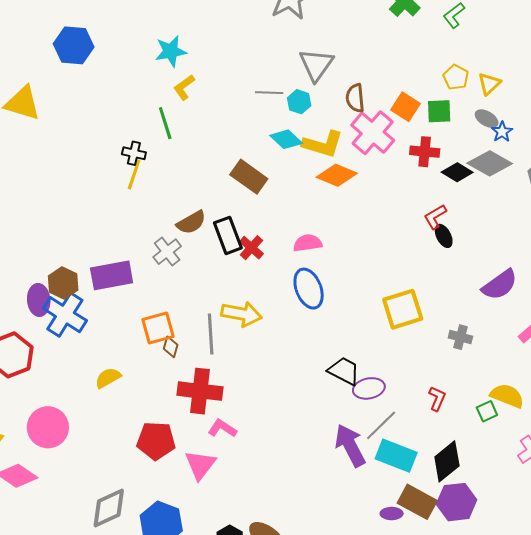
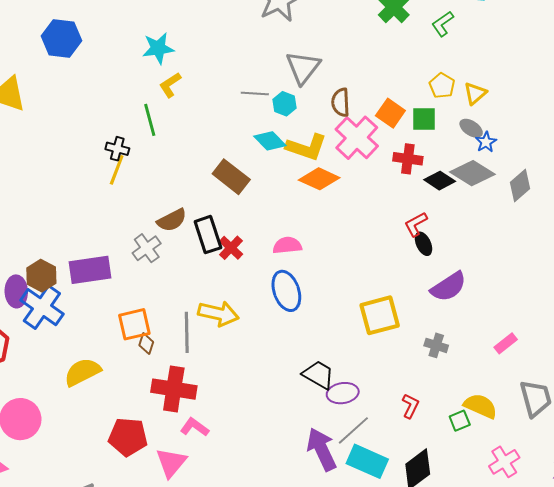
purple semicircle: (500, 285) -> (449, 287), moved
yellow semicircle: (108, 378) -> (82, 372), size x1.4

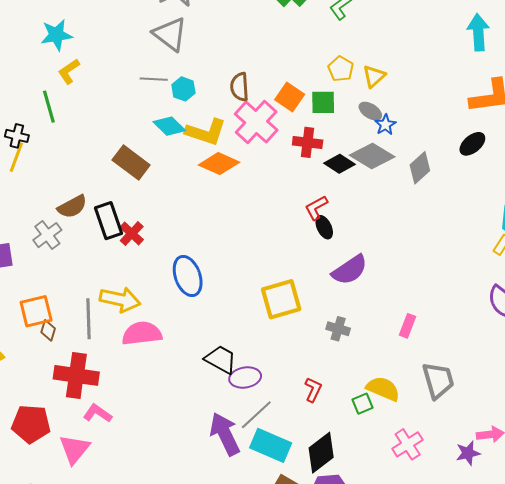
gray triangle: (303, 67) -> (170, 34), moved, turned -30
pink semicircle: (287, 245) -> (142, 333), moved, size x1.4
pink rectangle: (506, 343) -> (407, 326), turned -30

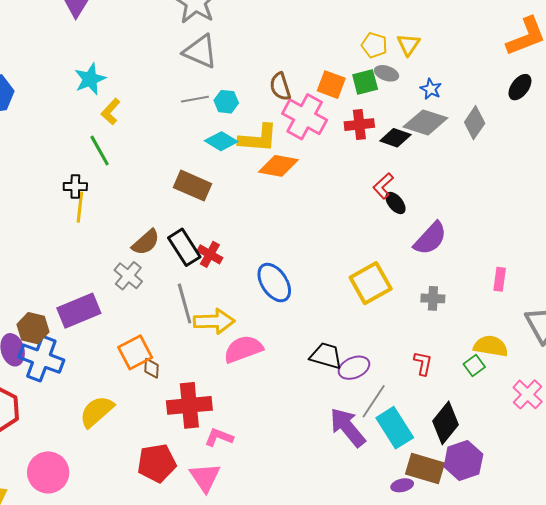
gray ellipse: (370, 111) -> (387, 73), moved
gray line: (89, 319) -> (185, 303), moved
cyan rectangle: (271, 445) -> (395, 428), turned 48

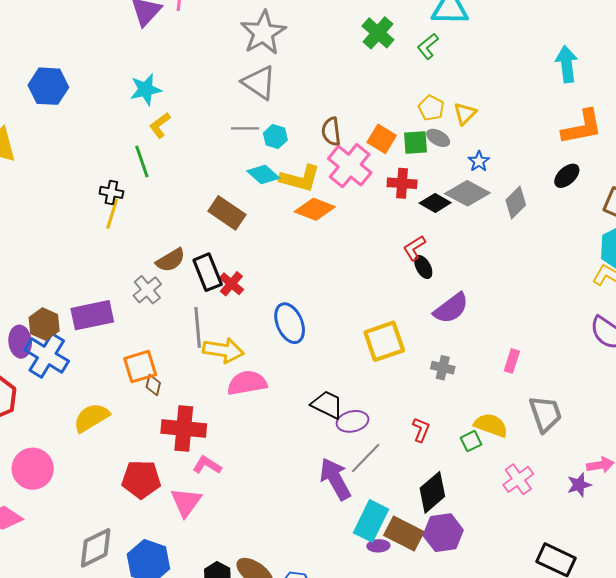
cyan rectangle: (395, 428) -> (371, 521), moved, turned 48

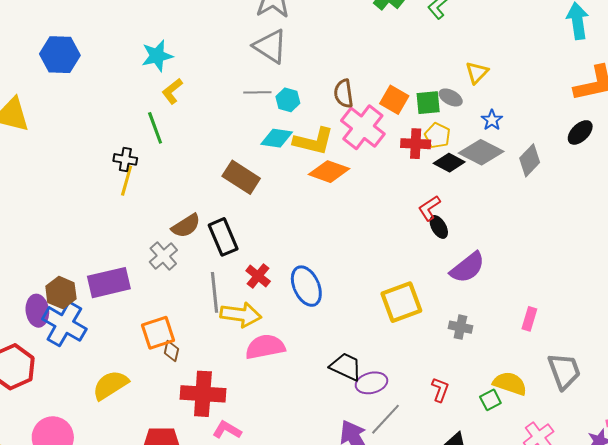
yellow pentagon: (431, 108) -> (437, 136), moved
cyan diamond: (263, 175) -> (277, 138), turned -32
red cross: (231, 284) -> (258, 276), moved

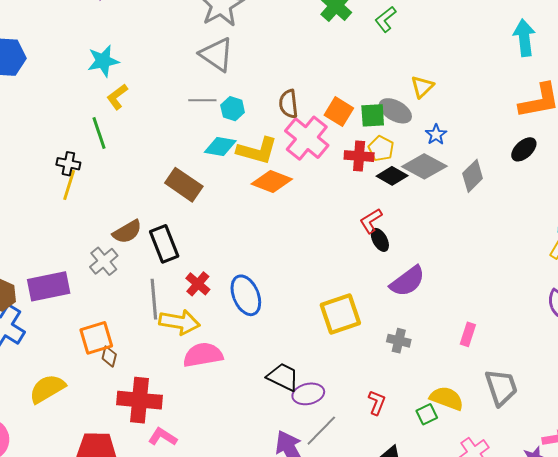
gray ellipse: (451, 97) -> (395, 111), size x1.4

